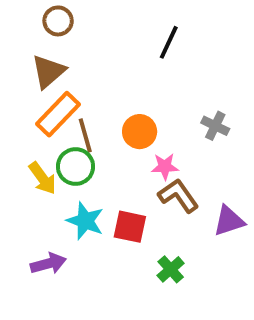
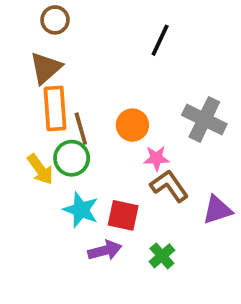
orange rectangle: (58, 114) -> (55, 108), turned -48
gray cross: (215, 126) -> (204, 119), size x1.6
purple arrow: (48, 264) -> (105, 250), moved

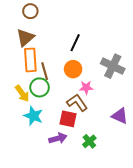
black line: (160, 40) -> (75, 43), moved
brown L-shape: (169, 186) -> (77, 103), moved
cyan star: (81, 210) -> (33, 116), moved
purple triangle: (217, 210) -> (120, 116), turned 42

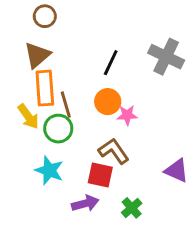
gray cross: (113, 66) -> (166, 57), moved
pink star: (86, 87) -> (127, 115), moved
yellow arrow: (22, 94) -> (28, 117), moved

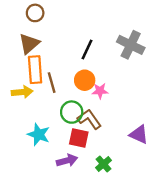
yellow arrow: (28, 117) -> (22, 92), turned -60
green circle: (58, 129) -> (72, 112), moved

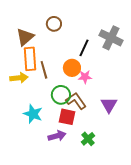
brown circle: (35, 13) -> (54, 24), moved
black line: (87, 50) -> (84, 48), moved
purple triangle: (139, 134) -> (109, 105), moved, turned 36

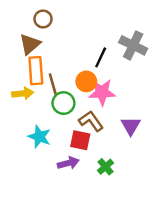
brown circle: (54, 24) -> (43, 19), moved
pink star: (85, 77) -> (102, 92), size x1.6
green circle: (61, 95) -> (63, 103), moved

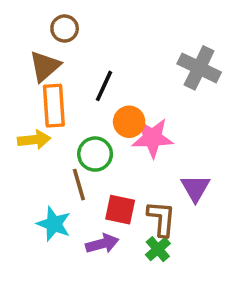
black line: (101, 57) -> (104, 86), moved
brown line: (53, 84) -> (79, 185), moved
brown L-shape: (91, 121) -> (161, 219), moved, turned 40
cyan star: (39, 137) -> (54, 224), moved

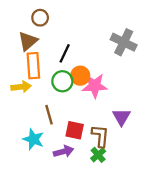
green circle: (95, 154) -> (62, 81), moved

